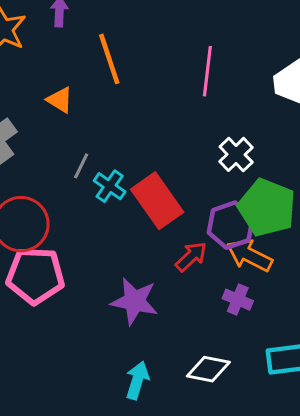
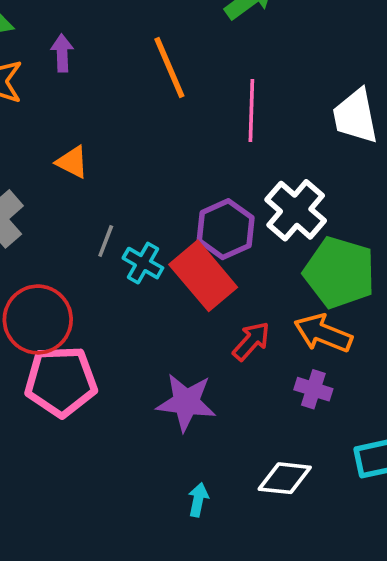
orange line: (109, 59) -> (169, 68), moved
white cross: (236, 154) -> (296, 210), size x1.4
purple hexagon: (231, 225) -> (226, 229), moved
cyan arrow: (137, 380) -> (198, 500), size x0.7

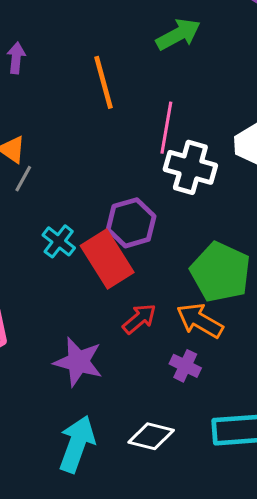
white cross: (296, 210) -> (190, 167), moved, turned -33
gray line: (106, 241) -> (23, 179), moved
cyan arrow: (198, 500) -> (77, 444), size x2.0

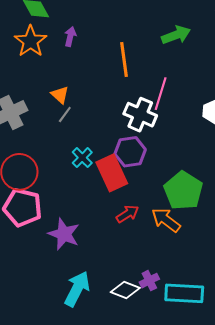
white cross: (190, 167) -> (140, 115), moved
purple star: (78, 362) -> (64, 234), moved
purple cross: (185, 366) -> (149, 281), moved, turned 30

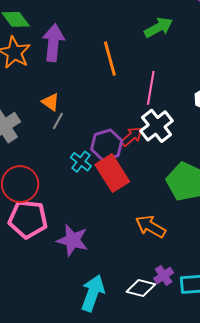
purple arrow: (70, 37) -> (53, 43), size x1.8
white cross: (140, 115) -> (157, 126), moved, turned 36
purple hexagon: (130, 152) -> (107, 145), moved
red arrow: (127, 214) -> (132, 137), moved
orange arrow: (166, 220) -> (151, 227), moved

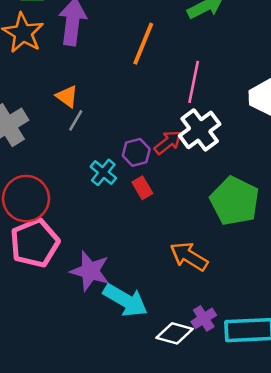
orange line: (110, 59) -> (143, 44), turned 36
purple hexagon: (107, 145) -> (136, 152), size x0.7
red rectangle: (112, 173) -> (142, 188), size x0.5
pink pentagon: (28, 219) -> (35, 243), turned -30
cyan arrow: (93, 293) -> (125, 300), moved, turned 99

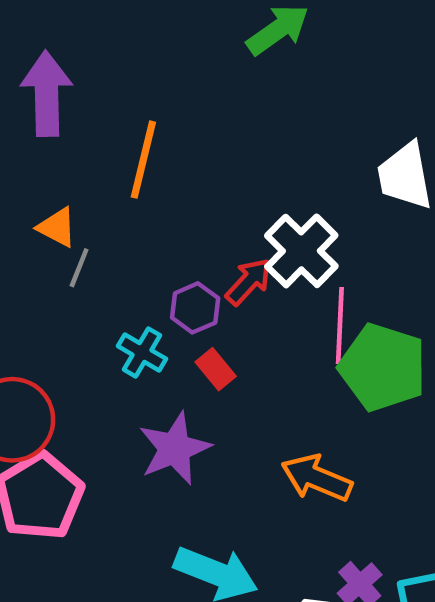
orange line: (143, 44) -> (143, 160), moved
pink line: (194, 82) -> (340, 325), moved
purple star: (90, 271) -> (175, 449), moved, turned -30

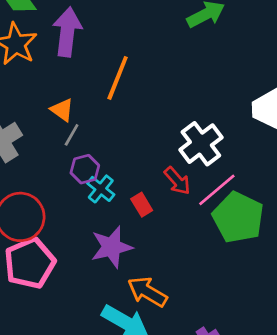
red arrow: (249, 282) -> (177, 181), moved, turned 88
purple hexagon: (195, 308) -> (85, 169), moved
pink line: (340, 325) -> (217, 190), turned 39
orange arrow: (317, 478) -> (147, 292), moved

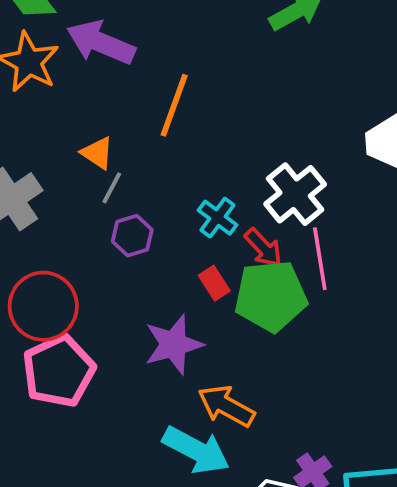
purple arrow: (67, 32) -> (101, 43), turned -72
cyan cross: (101, 189) -> (217, 218), moved
pink line: (217, 190) -> (320, 259), turned -57
green pentagon: (238, 217) -> (271, 296), moved, turned -30

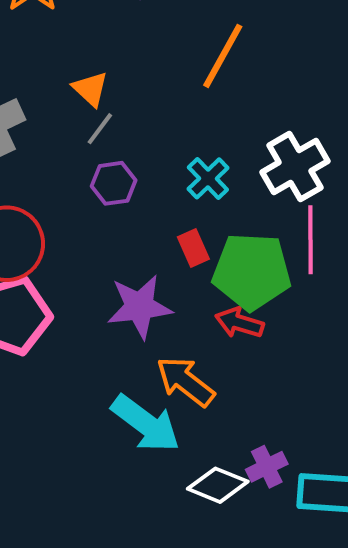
orange line: (174, 105) -> (223, 56), moved
red arrow: (263, 248) -> (239, 323), moved, turned 141

